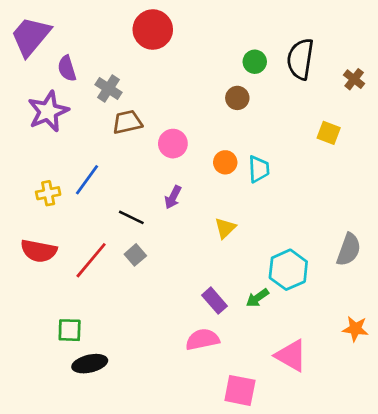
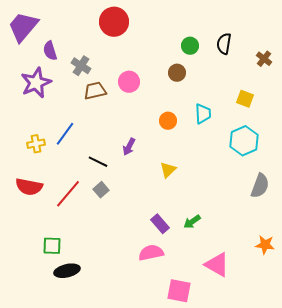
black semicircle: (300, 59) -> (224, 44), size x0.7
pink circle: (173, 144) -> (129, 82), moved
cyan trapezoid: (259, 169) -> (203, 114), moved
cyan hexagon: (288, 270) -> (244, 141), moved

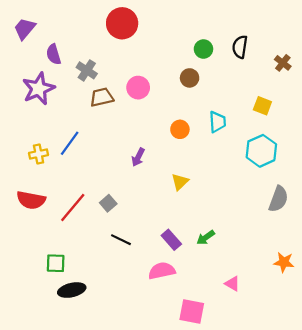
purple trapezoid: (23, 27) -> (25, 29), size x0.7
black line: (98, 162) -> (121, 240), moved
pink triangle: (217, 265) -> (232, 284), size x0.6

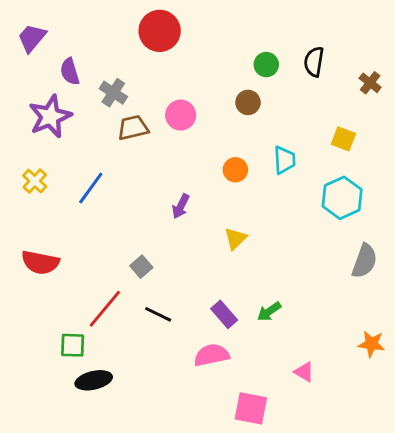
yellow cross: (39, 154) -> (35, 181), moved, turned -36
red line: (73, 208) -> (105, 309), moved

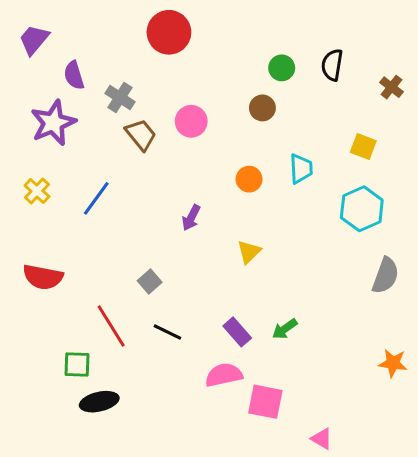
brown trapezoid: (133, 128) -> (141, 135), turned 64
red line: (105, 309) -> (111, 326), turned -72
pink triangle: (304, 372) -> (322, 439), moved
pink square: (251, 408) -> (265, 402), moved

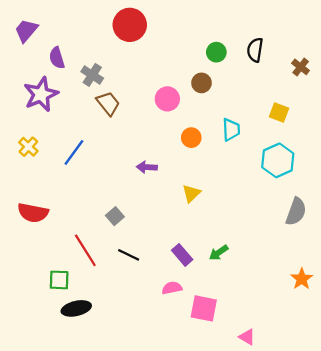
pink circle: (191, 121) -> (167, 99), moved
purple arrow: (191, 218) -> (147, 167), turned 66
orange star: (393, 363) -> (302, 279), turned 30
pink semicircle: (224, 375) -> (172, 288), size x0.7

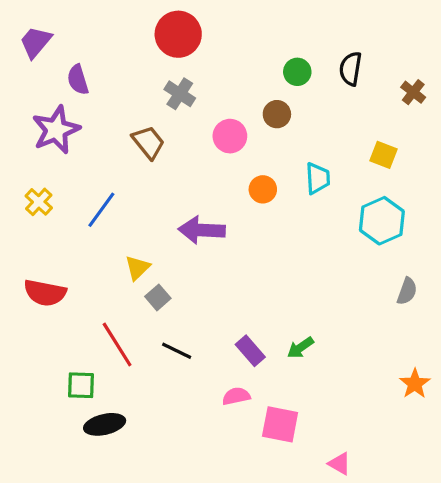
gray cross: (92, 75) -> (180, 94), moved
purple arrow: (147, 167) -> (202, 230), size x1.6
yellow triangle: (191, 193) -> (137, 268), moved
gray semicircle: (296, 212) -> (407, 291), size x0.7

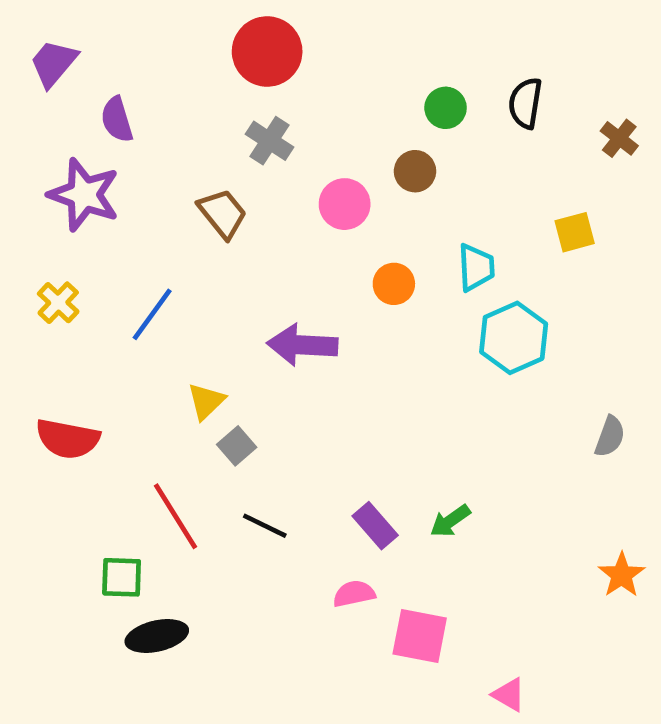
purple star: (56, 130) -> (84, 195), turned -30
yellow square: (383, 155) -> (575, 232), turned -36
cyan hexagon: (382, 221) -> (514, 338), moved

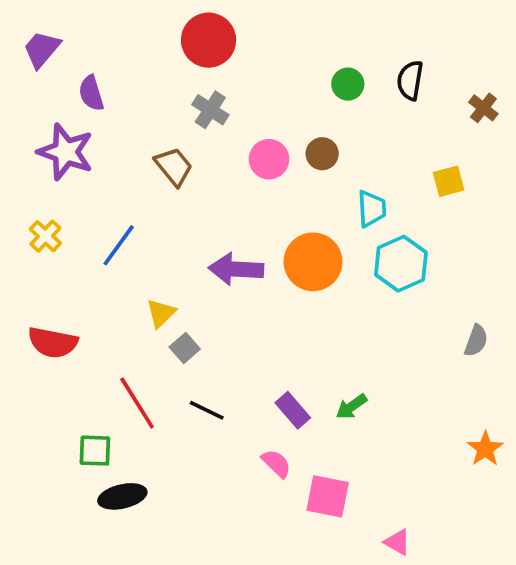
brown circle: (415, 171) -> (322, 154), moved
orange circle: (394, 284) -> (313, 262), moved, size x1.8
pink semicircle: (354, 594) -> (276, 463), turned 56

